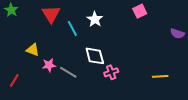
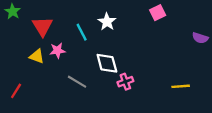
red triangle: (51, 14) -> (42, 26), moved
pink star: (49, 65) -> (57, 51), moved

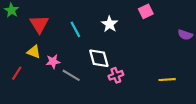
white star: (107, 22) -> (110, 24), moved
pink star: (57, 51) -> (53, 61), moved
red line: (16, 91) -> (17, 73), moved

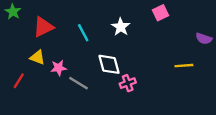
red triangle: (39, 24) -> (43, 27), turned 36
yellow line: (167, 80) -> (184, 66), moved

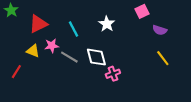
purple semicircle: (204, 39) -> (160, 30), moved
yellow line: (184, 66) -> (163, 58), turned 56
pink star: (59, 68) -> (52, 46), moved
gray line: (78, 83) -> (69, 57), moved

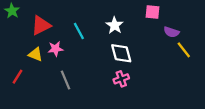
pink square: (142, 11) -> (152, 12), turned 32
gray line: (69, 57) -> (66, 80), moved, turned 36
white diamond: (96, 57) -> (121, 53), moved
yellow line: (163, 58) -> (184, 50), moved

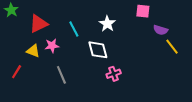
white diamond: (121, 53) -> (98, 50), moved

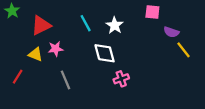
cyan line: (74, 29) -> (86, 23), moved

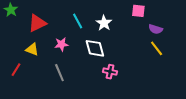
pink star: (56, 49) -> (61, 44), moved
yellow line: (184, 50) -> (157, 48), moved
pink cross: (121, 79) -> (110, 72), turned 32

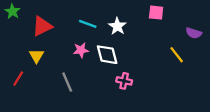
cyan line: (78, 21) -> (88, 24), turned -42
purple semicircle: (156, 29) -> (194, 33), moved
pink star: (61, 44) -> (81, 50), moved
yellow triangle: (32, 49) -> (36, 56), turned 40

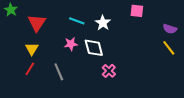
red triangle: (42, 26) -> (37, 23), turned -30
yellow line: (177, 55) -> (169, 48), moved
red line: (18, 79) -> (30, 69), moved
pink cross: (124, 81) -> (109, 71), turned 32

